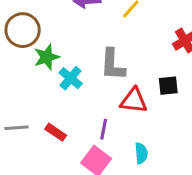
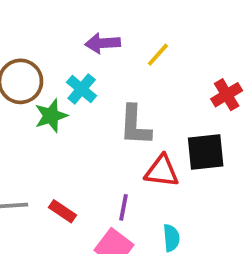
cyan cross: (71, 78) -> (82, 89), moved
black square: (168, 86) -> (206, 152), size x1.5

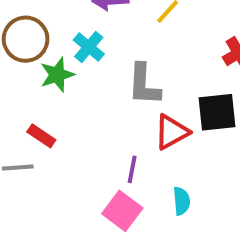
red triangle: (162, 171) -> (172, 132), turned -36
red rectangle: (62, 211) -> (41, 136), moved

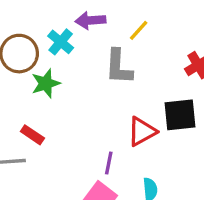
cyan cross: (89, 47) -> (61, 42), moved
gray L-shape: (144, 85) -> (119, 67), moved

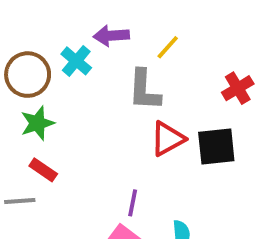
green star: (46, 83) -> (37, 123), moved
red triangle: (142, 131) -> (168, 139), moved

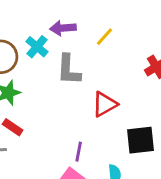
gray L-shape: (144, 90) -> (69, 70), moved
black square: (216, 147) -> (140, 140), moved

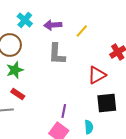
cyan cross: (37, 47) -> (25, 20), moved
red triangle: (105, 104) -> (97, 75), moved

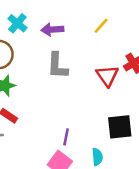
yellow line: (82, 31) -> (101, 26), moved
red triangle: (97, 75) -> (107, 76), moved, turned -36

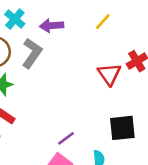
gray L-shape: (57, 66) -> (32, 53), moved, turned -148
purple line: (66, 137) -> (66, 138), turned 42

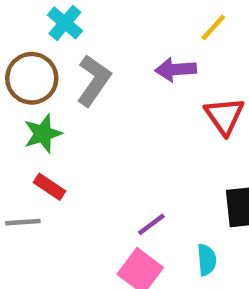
purple arrow: (52, 26) -> (176, 69), moved

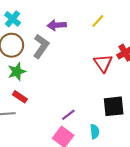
cyan cross: (65, 23) -> (13, 19), moved
purple arrow: (176, 69) -> (57, 25), moved

